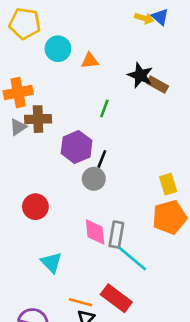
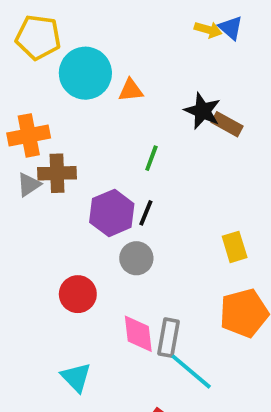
cyan circle: (58, 49) -> (85, 73), size x1.4
black line: (102, 159) -> (146, 213), moved
yellow rectangle: (168, 184) -> (235, 247), moved
red circle: (35, 207) -> (78, 294), moved

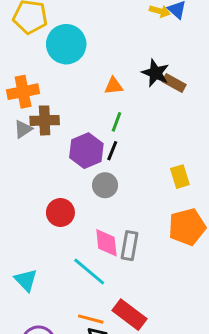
orange triangle: (131, 90) -> (114, 86), moved
green line: (151, 158) -> (117, 122), moved
cyan line: (191, 372) -> (89, 272), moved
cyan triangle: (76, 377) -> (26, 280), moved

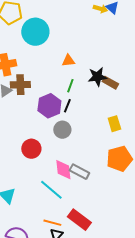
black star: (155, 73) -> (97, 77), moved, turned -30
brown rectangle: (174, 83) -> (110, 83), moved
gray rectangle: (129, 246) -> (79, 172), turned -72

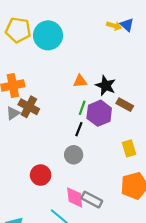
cyan circle: (35, 32) -> (48, 35), moved
black star: (97, 77) -> (106, 85), moved, turned 30
brown cross: (20, 85) -> (29, 107), turned 30
purple hexagon: (49, 106) -> (99, 113), moved

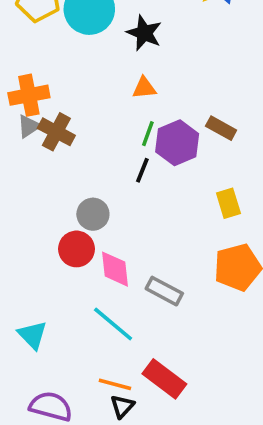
black star: (106, 85) -> (144, 33), moved
gray triangle: (13, 113) -> (29, 126), moved
gray circle: (74, 155) -> (93, 214), moved
pink diamond: (75, 197) -> (115, 269), moved

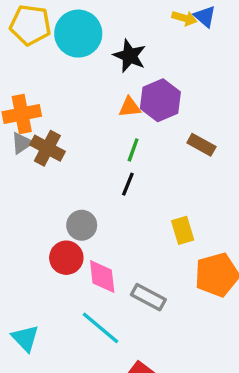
purple hexagon: (177, 143) -> (160, 100), moved
yellow rectangle: (228, 203) -> (183, 230), moved

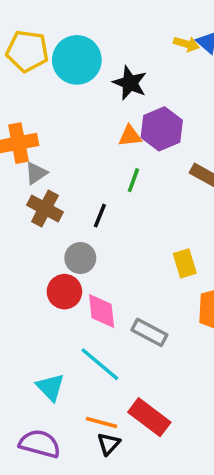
gray triangle: (22, 143) -> (36, 173), moved
brown cross: (47, 148) -> (45, 208), moved
black line: (128, 184) -> (100, 216), moved
cyan triangle: (25, 338) -> (50, 387), moved

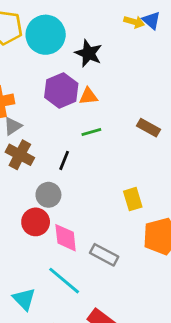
purple hexagon: (162, 129) -> (61, 90), moved
green line: (133, 180) -> (91, 132), turned 54

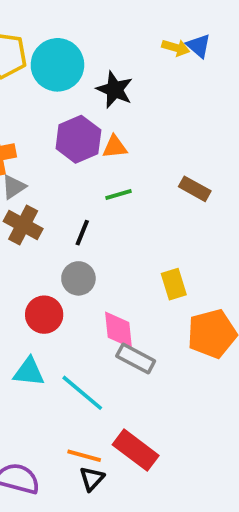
gray circle: (48, 195) -> (78, 278), moved
pink diamond: (66, 238) -> (118, 330), moved
cyan triangle: (24, 299) -> (29, 372), moved, turned -40

